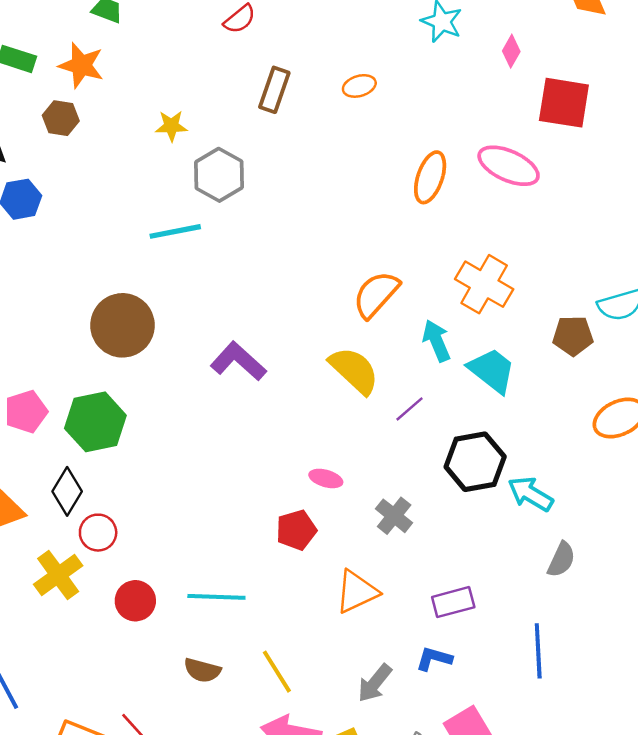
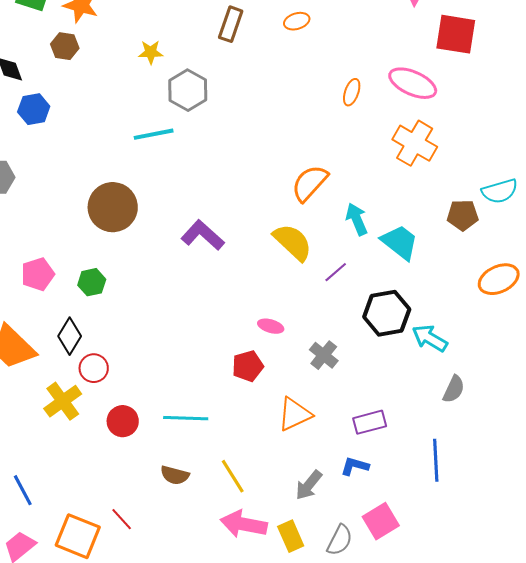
orange ellipse: (430, 177) -> (352, 92), size x0.7
orange cross: (484, 284) -> (415, 143), moved
green hexagon: (95, 422) -> (92, 282), size x0.6

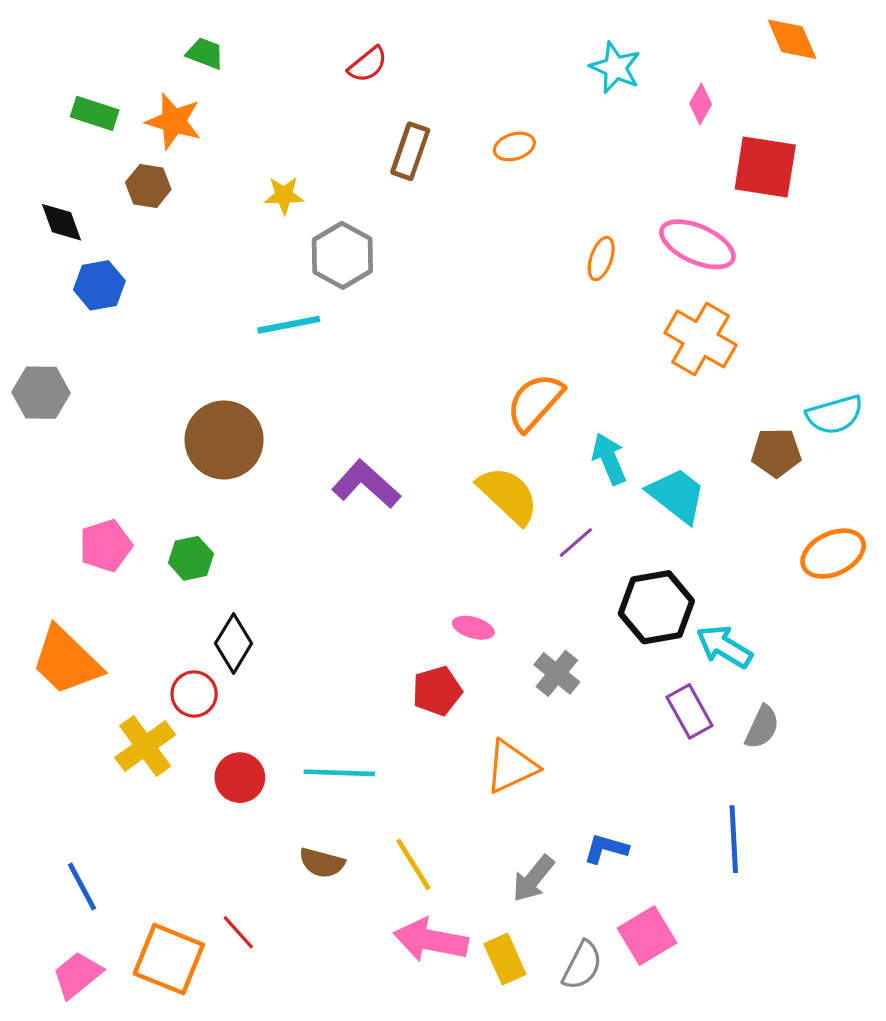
black diamond: (70, 336) -> (234, 643), moved
purple rectangle: (370, 422) -> (689, 711), moved, turned 76

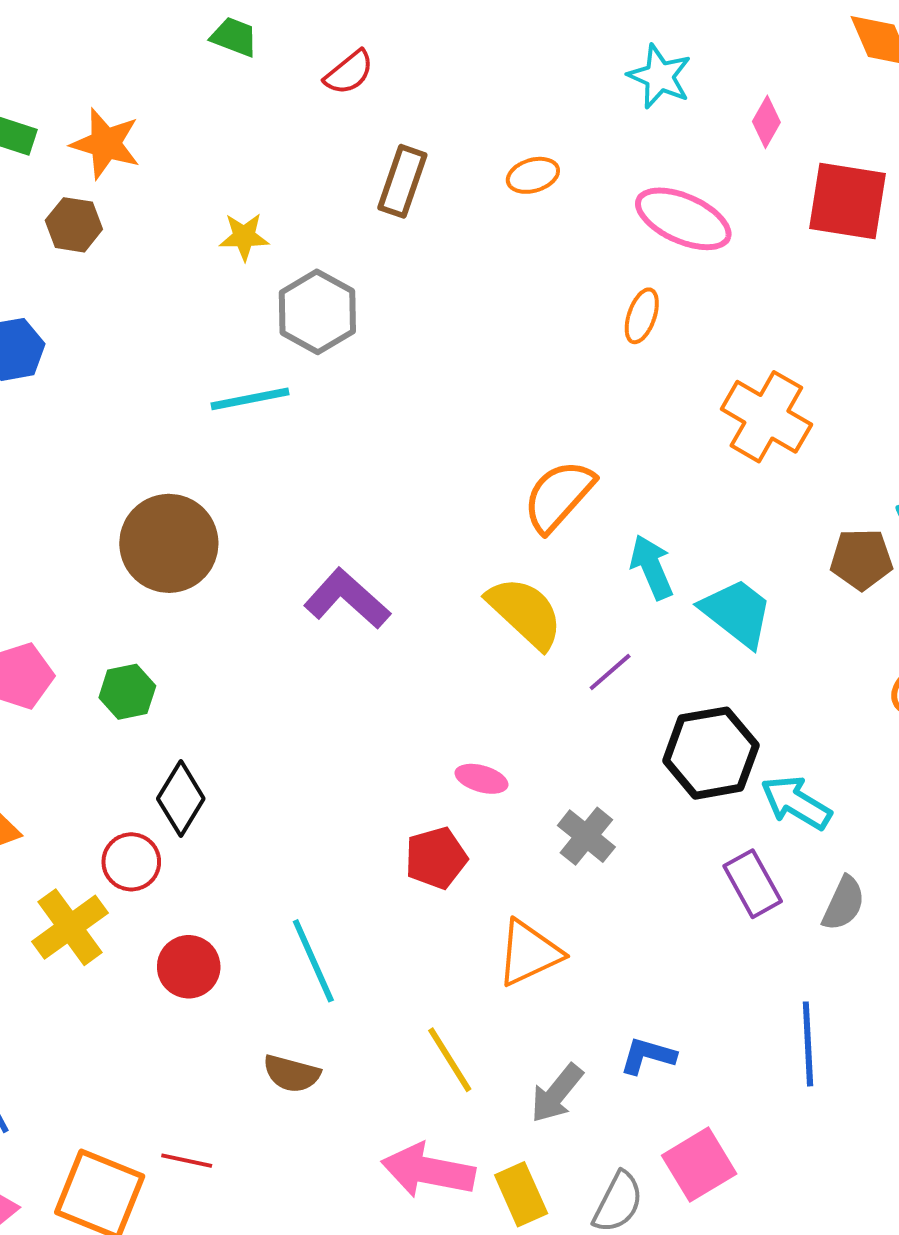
green trapezoid: (205, 53) -> (234, 37), moved
pink ellipse: (697, 244) -> (683, 219), moved
cyan line: (339, 773) -> (313, 961), turned 64
yellow line: (413, 864) -> (450, 1060), moved
red line: (238, 932) -> (187, 1161), turned -36

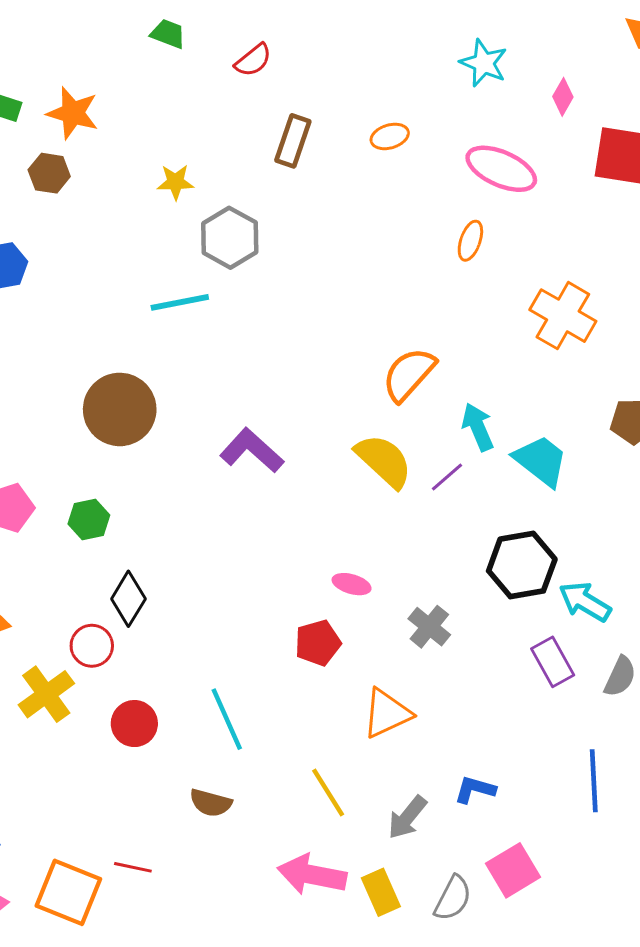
purple line: (610, 672) -> (447, 477), moved

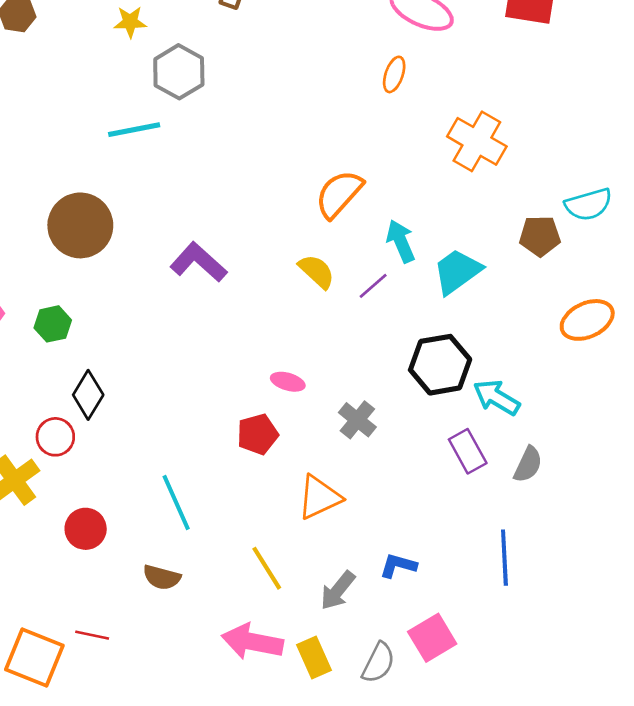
yellow semicircle: (384, 461) -> (317, 271), size x0.7
cyan trapezoid: (541, 461) -> (457, 271), turned -74
red circle: (134, 724) -> (86, 529), moved

